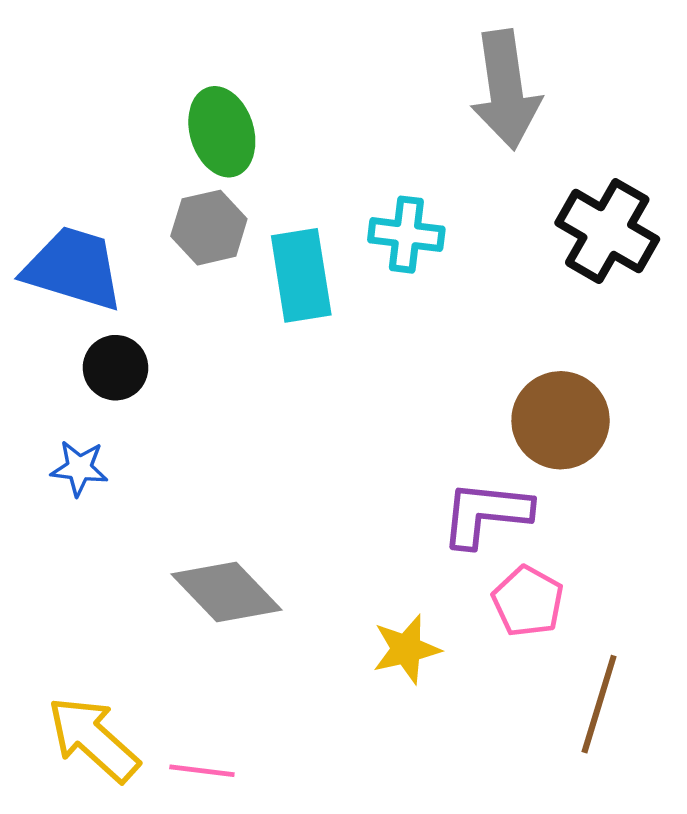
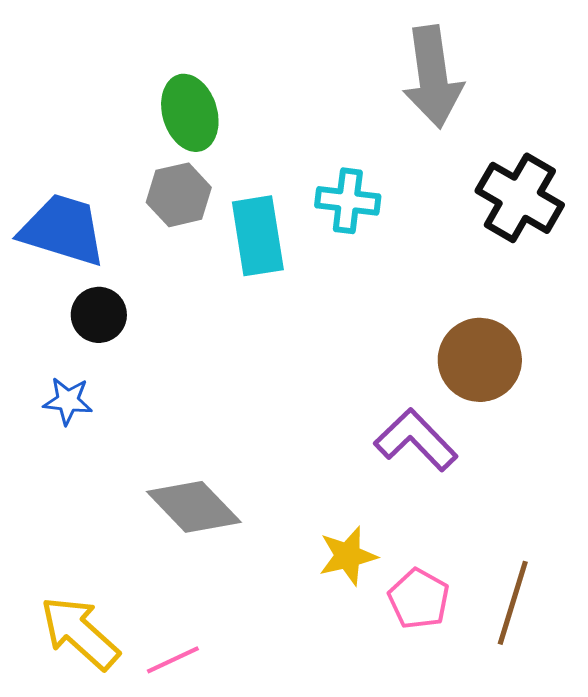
purple L-shape: (486, 514) -> (416, 440), turned 40
pink pentagon: (528, 601) -> (419, 599), moved
pink line: (202, 771) -> (173, 660), turned -32

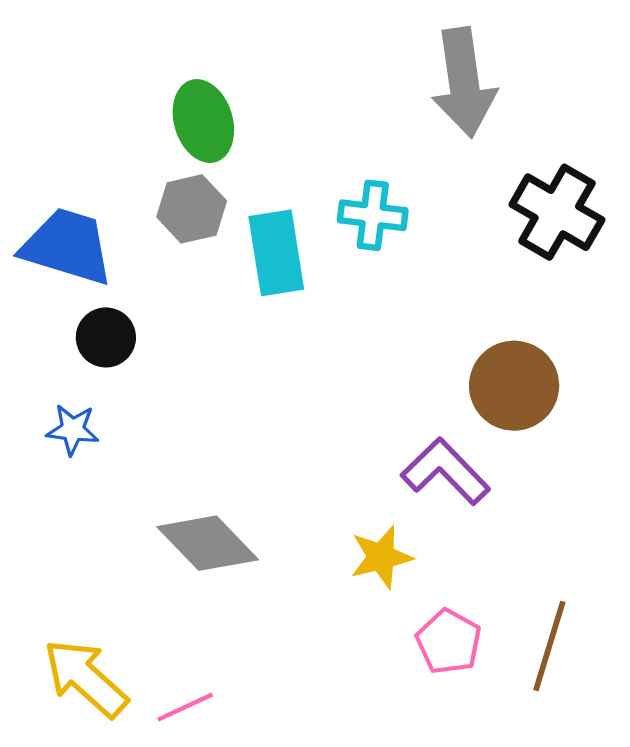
yellow star: (348, 556) -> (381, 557), moved

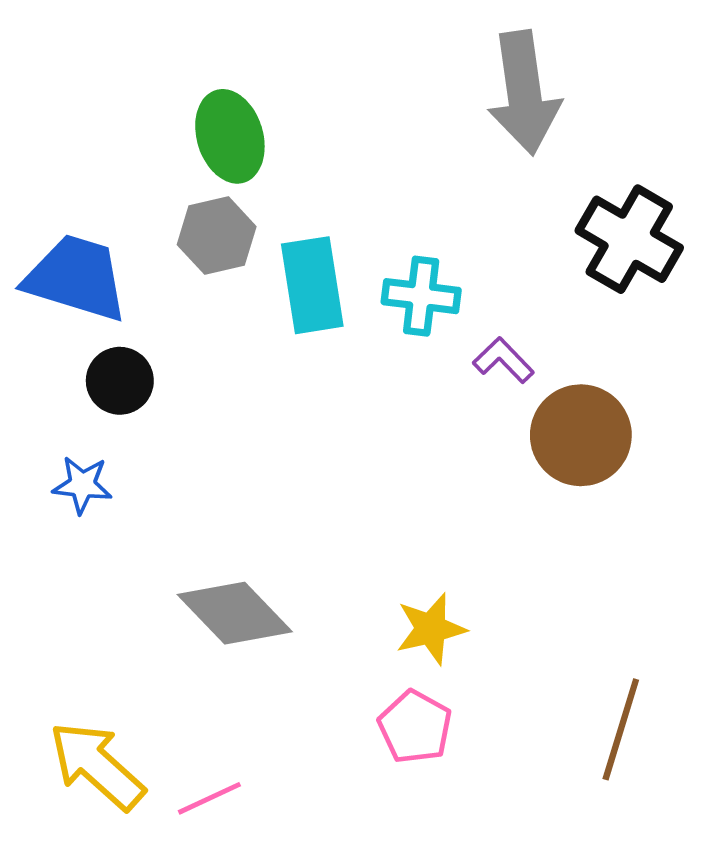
cyan cross: (373, 215) -> (421, 296), moved
purple L-shape: (445, 471) -> (503, 360), moved, size x0.6
pink pentagon: (449, 642) -> (415, 727), moved

